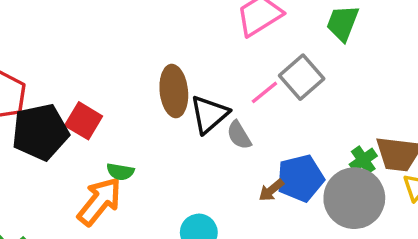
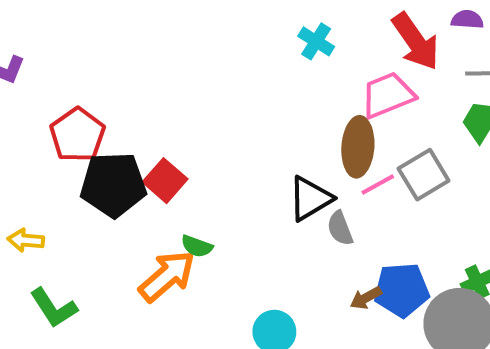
brown ellipse: (174, 91) -> (358, 147), moved

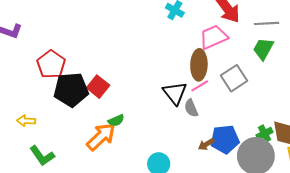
pink line: (378, 185) -> (200, 86), moved
black triangle: (310, 198) -> (175, 93), turned -35
green semicircle: (197, 246) -> (116, 120), turned -42

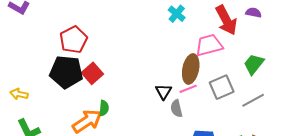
gray line: (267, 23) -> (253, 100), moved, turned -35
red pentagon: (51, 64) -> (74, 40), moved
black triangle: (175, 93) -> (164, 92), size x0.7
green semicircle: (116, 120) -> (104, 108), turned -70

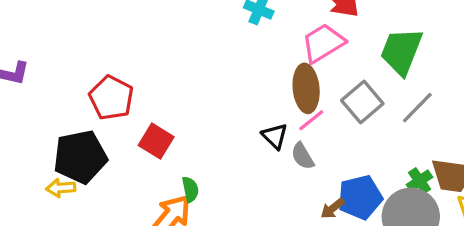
green trapezoid: (254, 64) -> (401, 51), size x1.4
black pentagon: (66, 72) -> (80, 157), moved
yellow arrow: (19, 94) -> (61, 188), moved

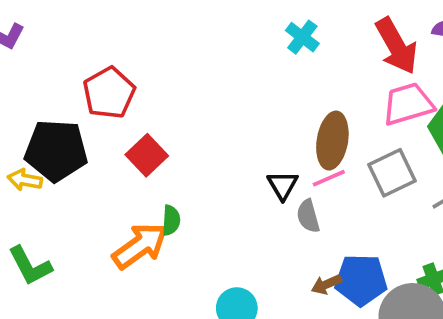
pink trapezoid: (323, 43) -> (408, 104), moved

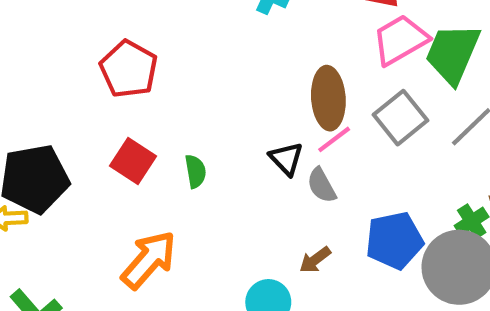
red pentagon: (109, 93) -> (129, 69), moved
green semicircle: (171, 220) -> (195, 171), moved
brown arrow: (326, 284) -> (315, 260), moved

